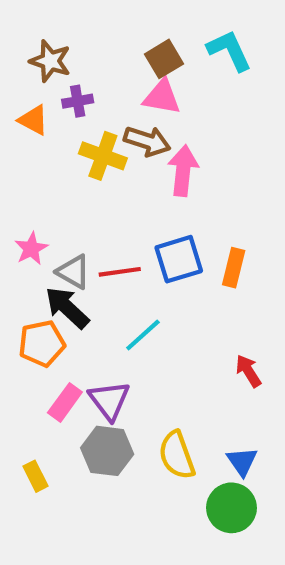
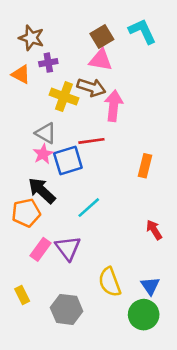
pink star: (31, 249) -> (43, 154), moved
blue square: (179, 259) -> (68, 161), moved
gray triangle: (73, 272) -> (46, 133), moved
red line: (120, 272) -> (91, 141), moved
gray hexagon: (107, 451) -> (67, 309), moved

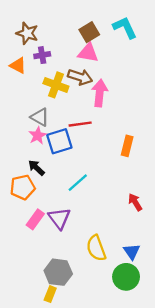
black arrow: (42, 191) -> (36, 168), size x0.7
yellow rectangle: (22, 295) -> (50, 294), moved, turned 49

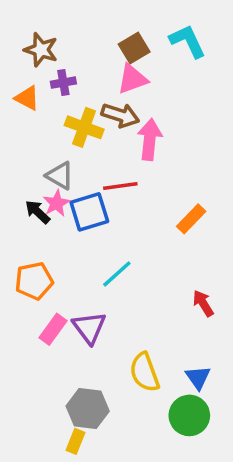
pink triangle: (88, 53) -> (132, 79), turned -30
orange rectangle: (127, 146) -> (191, 219), turned 30
black arrow: (36, 168) -> (38, 212), moved

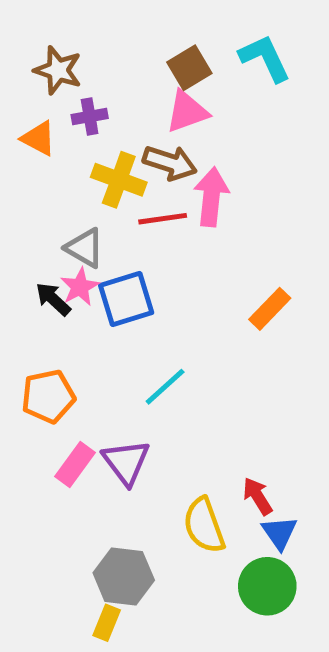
red line: (120, 186) -> (163, 219), moved
red arrow: (203, 303) -> (258, 496), moved

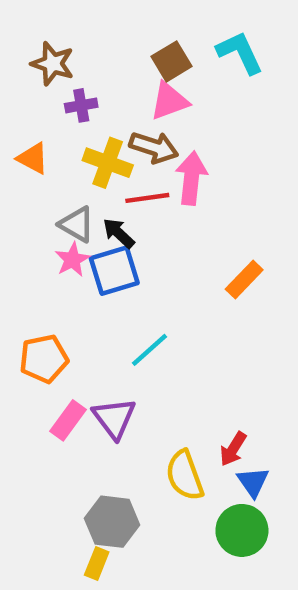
orange triangle: (38, 138) -> (33, 158), moved
black arrow: (53, 299) -> (119, 233), moved
red arrow: (258, 496) -> (233, 449), turned -116

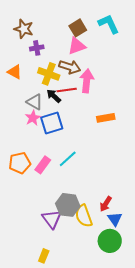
black arrow: (119, 233) -> (54, 96), moved
orange rectangle: (244, 279) -> (106, 118), moved, turned 36
purple triangle: (114, 418) -> (52, 219), moved
pink rectangle: (68, 420) -> (43, 165), moved
gray hexagon: (112, 522) -> (68, 205), moved

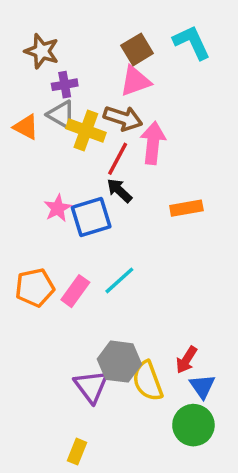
red line: (67, 90) -> (118, 159), turned -54
black arrow: (54, 96) -> (119, 190), moved
gray triangle: (35, 102) -> (61, 115), moved

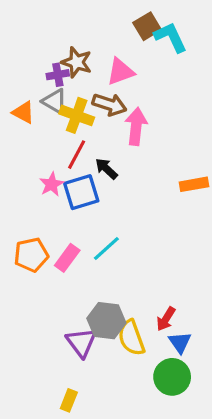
brown square: (137, 49) -> (147, 26), moved
brown star: (42, 51) -> (77, 62), moved
red line: (118, 159) -> (77, 155), moved
orange rectangle: (186, 208) -> (194, 184), moved

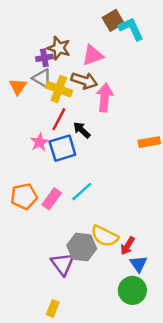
orange triangle: (23, 112) -> (18, 87), turned 36
yellow semicircle: (131, 338) -> (105, 236), moved, turned -44

